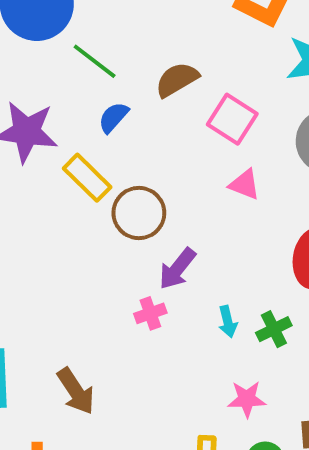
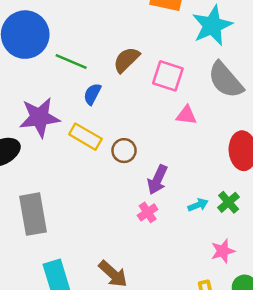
brown circle: (139, 213) -> (124, 151), size x0.7
cyan arrow: (228, 322) -> (198, 205), turned -84

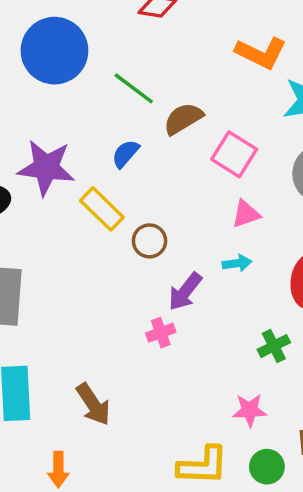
green line: (71, 61) -> (134, 88), moved
pink triangle: (186, 115) -> (246, 214), turned -40
cyan arrow: (198, 205) -> (237, 263), moved

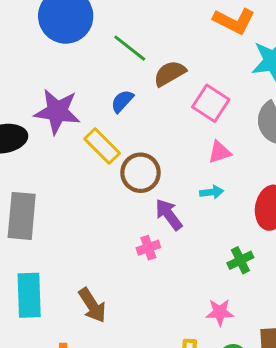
brown circle: (150, 241) -> (141, 173), size x1.4
purple arrow: (185, 292) -> (169, 215), turned 104

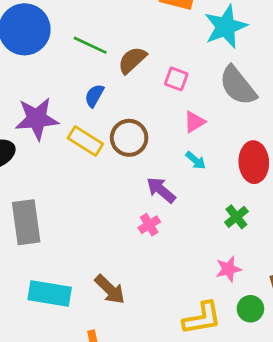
pink square: (211, 103) -> (176, 79), size x0.7
brown circle: (141, 173) -> (129, 138), moved
cyan arrow: (212, 192) -> (196, 160), turned 60
cyan rectangle: (29, 295) -> (50, 294), turned -66

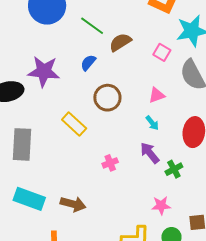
pink square: (176, 79) -> (162, 52), moved
yellow rectangle: (85, 141) -> (74, 124), moved
purple arrow: (161, 190) -> (150, 153), moved
brown arrow: (110, 289) -> (73, 204), turned -40

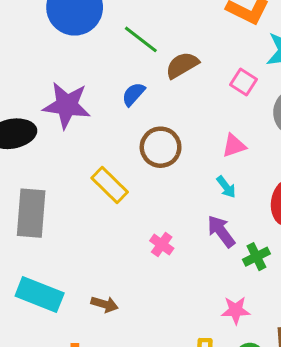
pink cross: (110, 163) -> (162, 244), turned -35
brown arrow: (73, 204) -> (105, 304), size x0.7

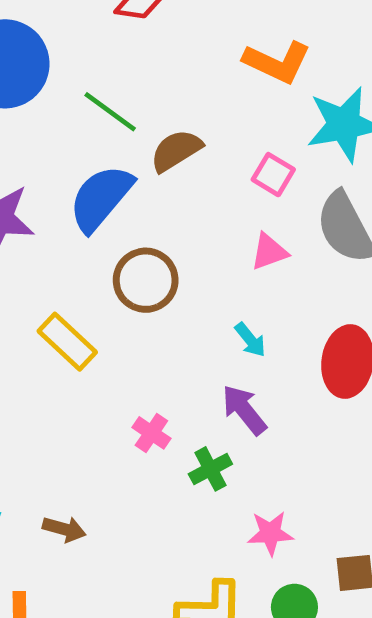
blue semicircle: (133, 94) -> (101, 198), size x1.8
pink triangle: (234, 146) -> (269, 252), moved
green cross: (256, 257) -> (210, 469), moved

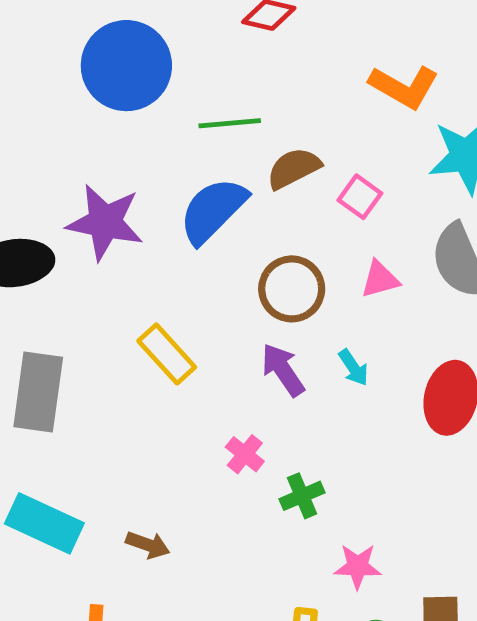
green line: (110, 112) -> (230, 123), turned -46
pink square: (273, 175) -> (360, 197), moved
brown circle: (146, 280) -> (292, 289), moved
purple arrow: (244, 410) -> (283, 370), moved

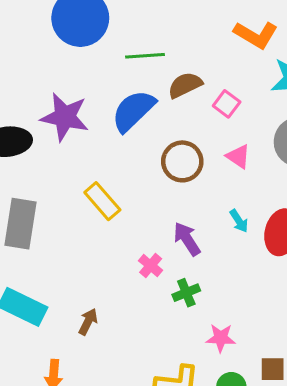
pink triangle: (380, 279) -> (238, 156), turned 48
cyan arrow: (353, 367) -> (239, 221), moved
purple arrow: (283, 370) -> (187, 239), moved
brown arrow: (148, 545) -> (88, 322), turned -84

